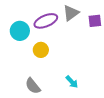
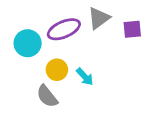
cyan arrow: (72, 82) -> (85, 77), moved
gray semicircle: (33, 86) -> (47, 96), moved

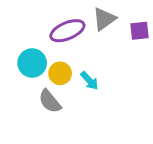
cyan circle: (28, 43) -> (32, 63), moved

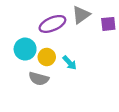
gray semicircle: (50, 101) -> (39, 79), turned -36

